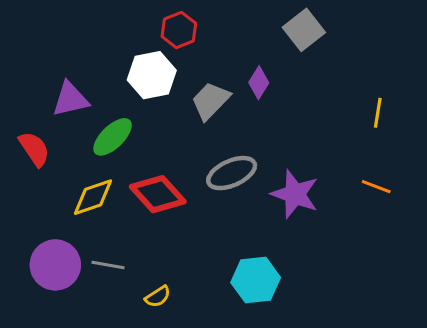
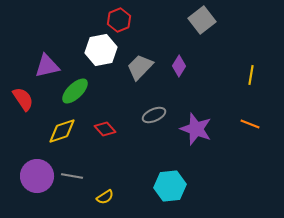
purple diamond: (259, 83) -> (179, 66), moved
gray ellipse: (232, 173) -> (154, 115), size x0.7
red diamond: (158, 194) -> (105, 129), size x0.6

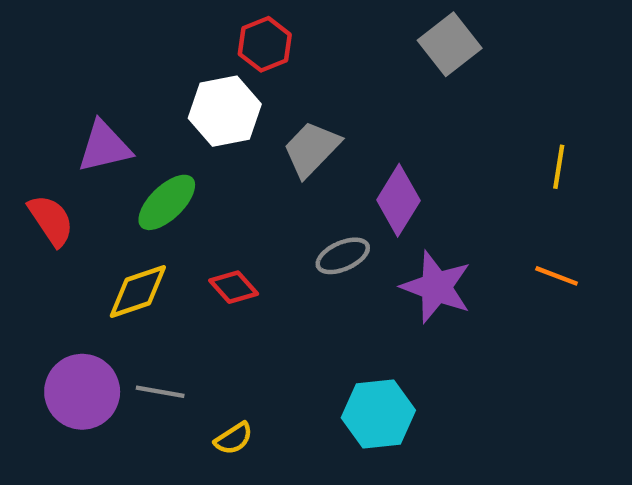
purple diamond: (179, 66) -> (398, 200), moved, size x1.4

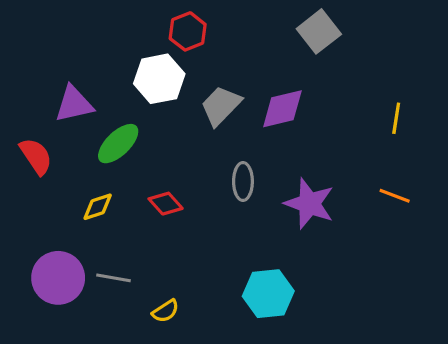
purple diamond: (398, 200) -> (282, 109), moved, turned 45
gray ellipse: (343, 256) -> (243, 181), turned -66
yellow diamond: (138, 291) -> (98, 207), size x0.7

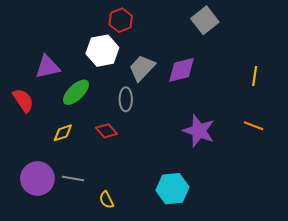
gray ellipse: (243, 181) -> (126, 99), moved
yellow semicircle: (166, 311) -> (106, 200), turned 96

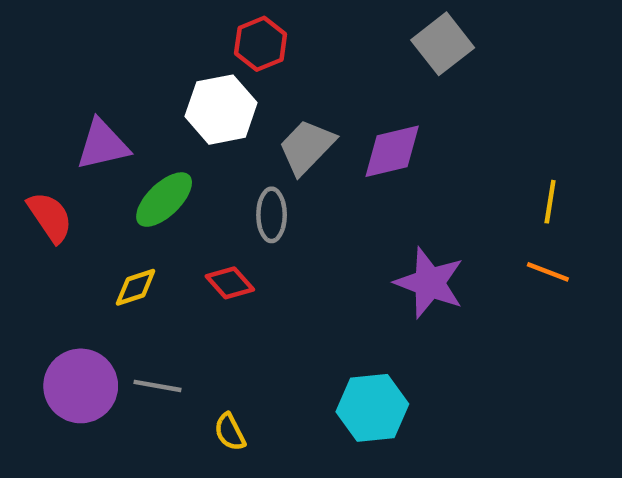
yellow line: (255, 76) -> (550, 202), moved

